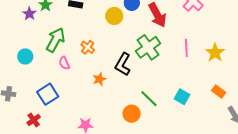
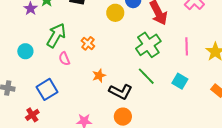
black L-shape: (123, 64) -> (121, 92), moved, turned -95
cyan square: (182, 97) -> (180, 81), moved
green line: (149, 99) -> (146, 76), moved
orange circle: (132, 114) -> (123, 117), moved

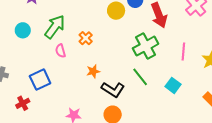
cyan circle: (25, 51) -> (23, 30), moved

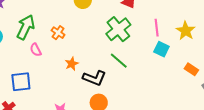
blue square: (40, 80) -> (21, 82), turned 30
cyan square: (173, 85) -> (161, 49), moved

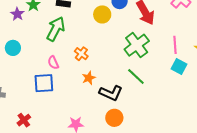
green arrow: (26, 27) -> (56, 29), moved
orange cross: (58, 33) -> (81, 54), moved
blue square: (21, 82) -> (44, 83), moved

